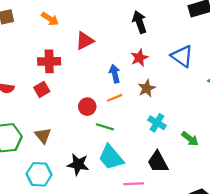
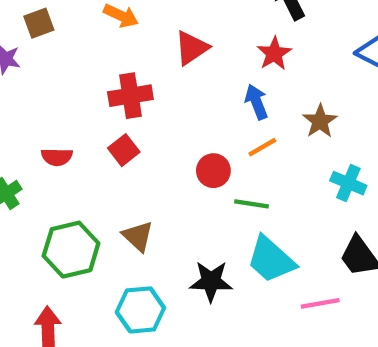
red star: (139, 58) -> (274, 53), moved

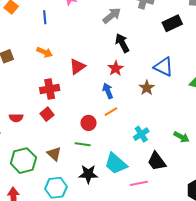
brown star: (320, 121) -> (147, 88), moved
cyan cross: (348, 183) -> (141, 134), moved, turned 35
green line: (251, 204) -> (83, 144), moved

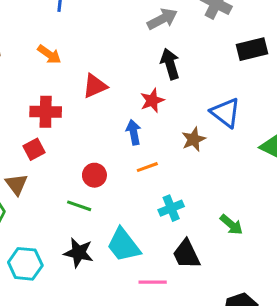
orange line: (111, 112) -> (147, 167), moved
brown triangle: (54, 154) -> (16, 184), moved

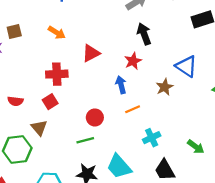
green line: (79, 206) -> (85, 140), turned -30

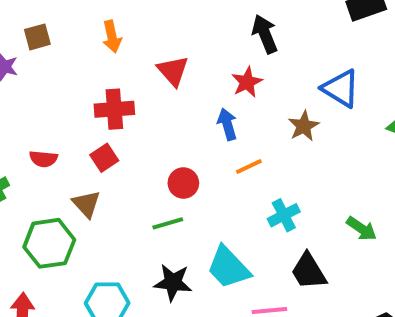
orange arrow: (57, 33) -> (112, 37), turned 48
red triangle: (91, 53) -> (173, 71), turned -42

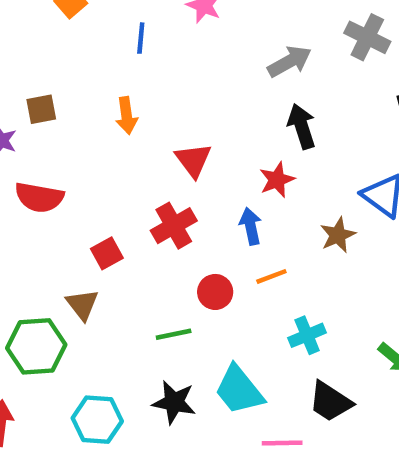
red cross: (114, 109) -> (174, 226), moved, turned -30
red semicircle: (43, 159) -> (39, 197), moved, size x1.5
red circle: (183, 183) -> (215, 292), moved
black trapezoid: (309, 271) -> (330, 402), turned -30

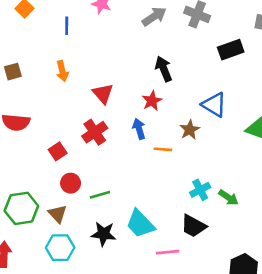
gray arrow: (290, 61) -> (154, 16), moved
orange line: (271, 276) -> (163, 149), moved, turned 30
red circle: (215, 292) -> (71, 183), moved
brown triangle: (82, 305) -> (58, 214), moved
cyan cross: (307, 335) -> (200, 190), moved

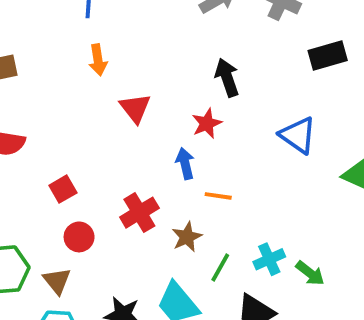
orange arrow: (62, 71) -> (98, 60), moved
brown star: (190, 130) -> (187, 237), moved
red cross: (95, 132) -> (139, 213), moved
green line: (100, 195) -> (220, 267), moved, turned -48

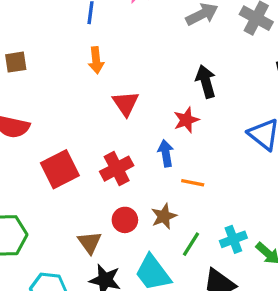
red square: (63, 189) -> (60, 169), size x1.6
red cross: (139, 213) -> (117, 169), moved
red circle: (79, 237) -> (125, 220), moved
brown triangle: (57, 281) -> (90, 242), moved

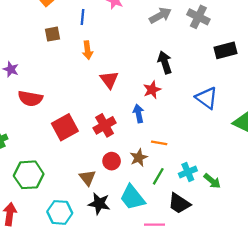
brown square: (16, 62) -> (52, 34), moved
orange line: (193, 183) -> (159, 143), moved

